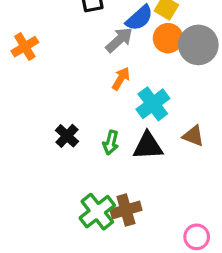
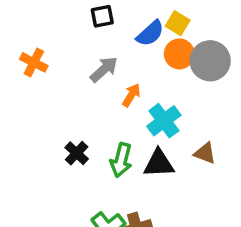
gray arrow: (119, 40) -> (104, 69), moved
orange cross: (25, 47) -> (34, 62), turned -32
green arrow: (111, 143) -> (121, 160), size x1.4

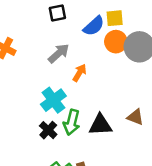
yellow square: (178, 23) -> (115, 18), turned -36
cyan cross: (164, 121) -> (53, 100), moved
black cross: (77, 153) -> (48, 130), moved

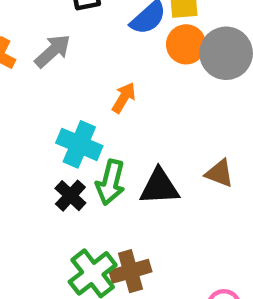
gray arrow: (59, 53) -> (53, 51), moved
cyan cross: (53, 100) -> (79, 144), turned -30

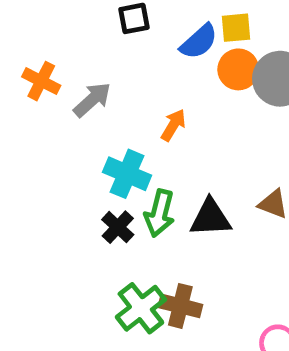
gray arrow: (53, 51) -> (92, 100), moved
brown cross: (130, 271) -> (180, 306), turned 30

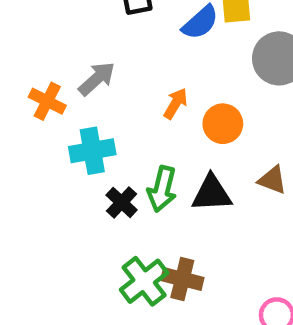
orange circle: (238, 69) -> (223, 124), moved
orange cross: (41, 81) -> (47, 101), moved
cyan cross: (127, 174) -> (92, 151), moved, turned -33

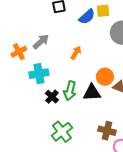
orange cross: (47, 101) -> (19, 52), turned 35
orange circle: (223, 124) -> (105, 77), moved
brown cross: (182, 279) -> (107, 131), moved

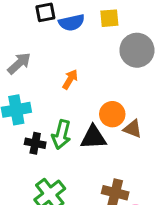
blue semicircle: (87, 17) -> (72, 23), moved, turned 30
black cross: (52, 97) -> (35, 143), turned -32

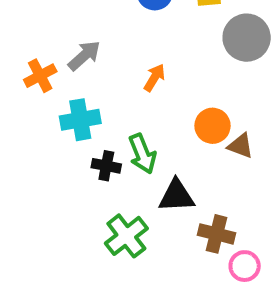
green arrow: (61, 135) -> (142, 154), turned -36
black triangle: (93, 137) -> (176, 196), moved

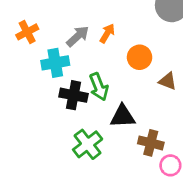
gray arrow: (84, 56) -> (78, 36), moved
orange circle: (212, 126) -> (140, 57), moved
black cross: (106, 166) -> (74, 95), size x1.4

